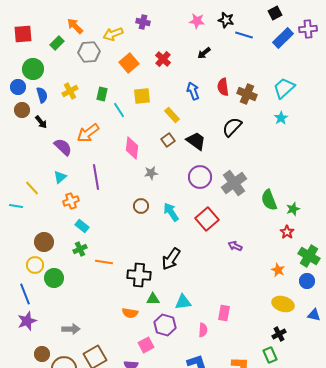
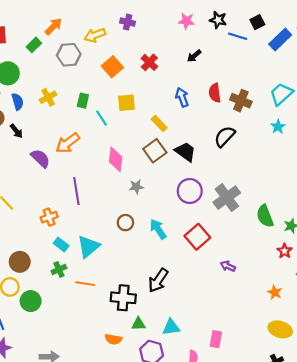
black square: (275, 13) -> (257, 22), moved
orange arrow: (75, 26) -> (54, 26), turned 90
brown square: (168, 140) -> (155, 151), size x1.5
cyan triangle: (60, 177) -> (88, 247), moved, size x1.6

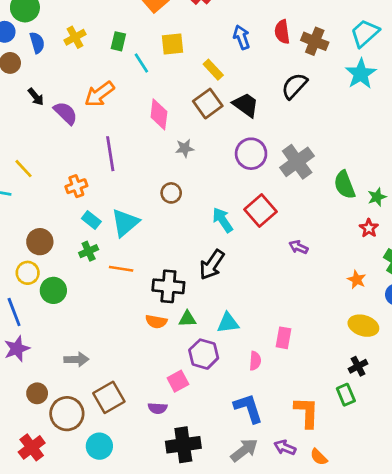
cyan star: (278, 127) -> (361, 74), size x1.6
black arrow: (16, 131) -> (36, 97), moved
cyan arrow: (158, 229) -> (223, 220), moved
orange semicircle: (113, 339) -> (156, 322), moved

